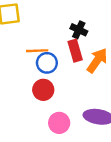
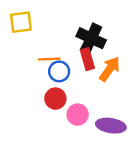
black cross: (79, 30) -> (91, 38), size x1.6
pink circle: (59, 123) -> (78, 115), moved

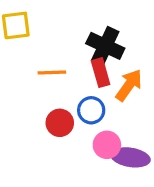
blue circle: (59, 71) -> (91, 110), moved
pink circle: (78, 115) -> (107, 145), moved

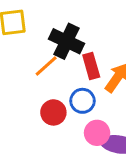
black cross: (105, 46) -> (67, 41), moved
orange line: (52, 73) -> (46, 66), turned -40

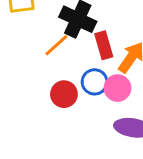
pink circle: (97, 133) -> (118, 88), moved

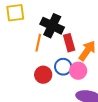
orange line: (56, 45) -> (38, 43), turned -36

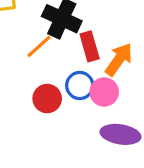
orange line: (38, 43) -> (39, 46), turned 36

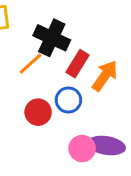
red rectangle: (90, 46) -> (78, 64), turned 48
pink circle: (104, 92) -> (82, 149), moved

